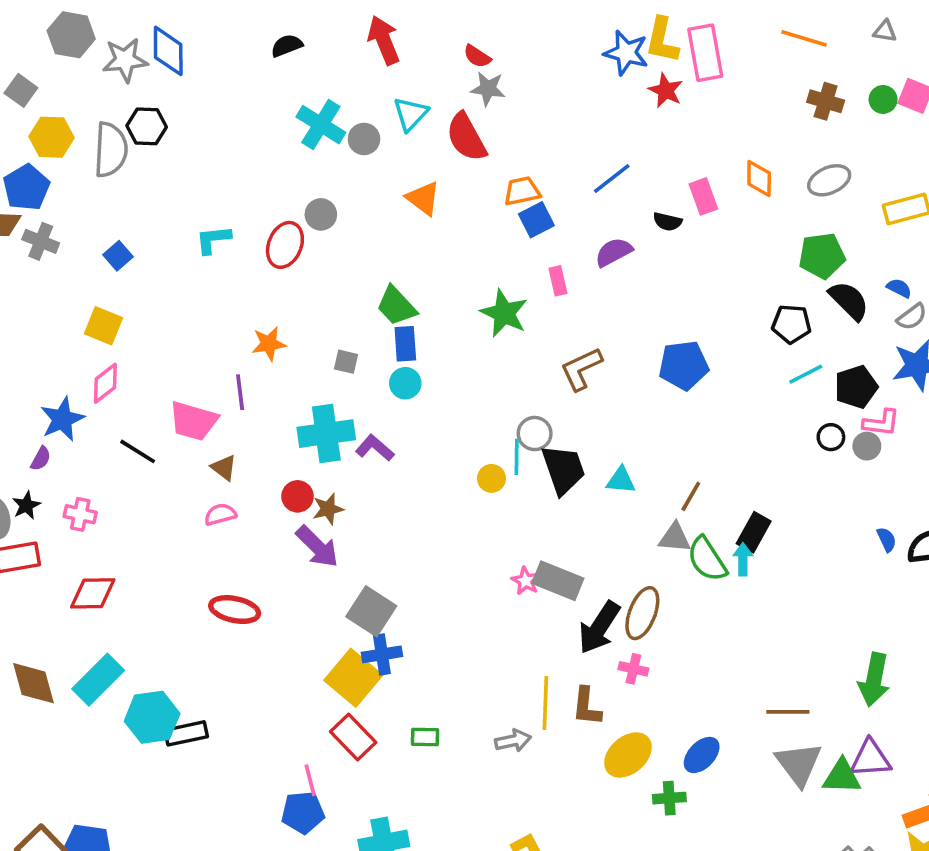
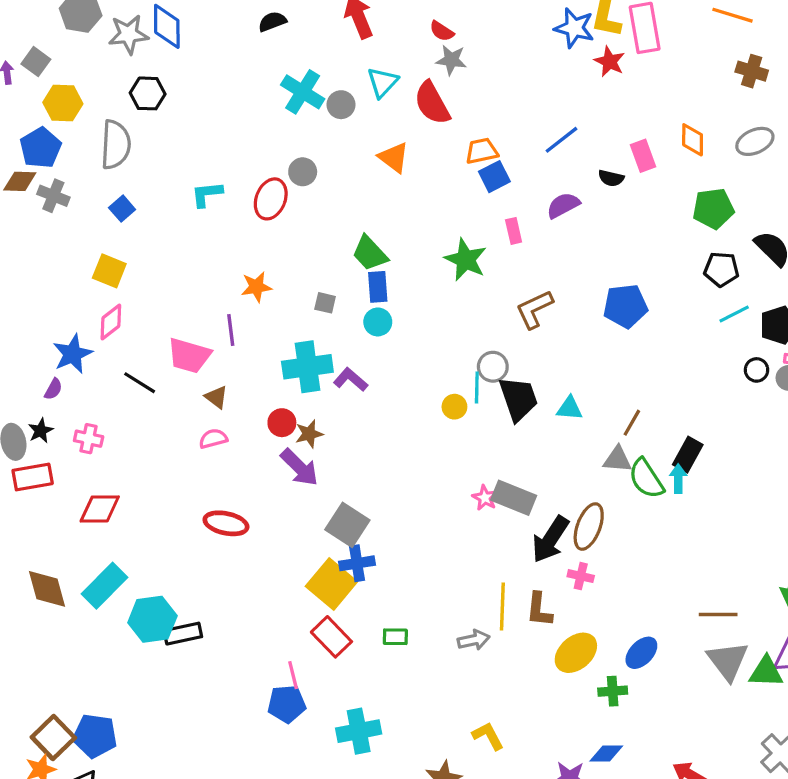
gray semicircle: (111, 150) -> (116, 145), moved
green pentagon: (822, 256) -> (713, 209), moved

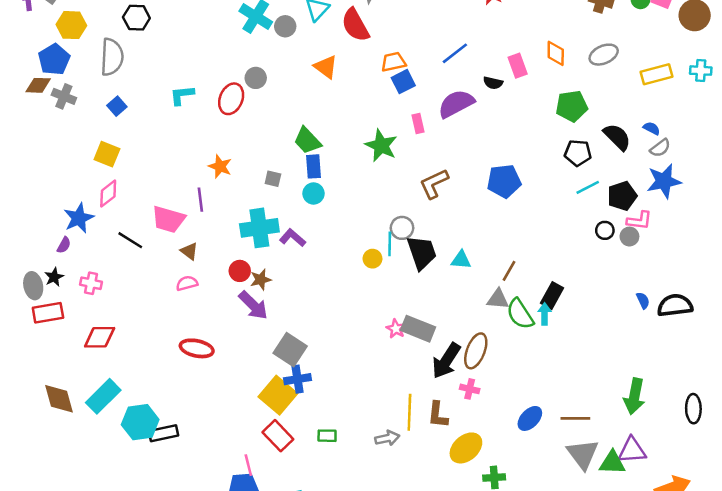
purple semicircle: (563, 205) -> (456, 104), size x1.4
orange star: (256, 287) -> (220, 166), turned 30
blue ellipse: (641, 653) -> (530, 418), moved

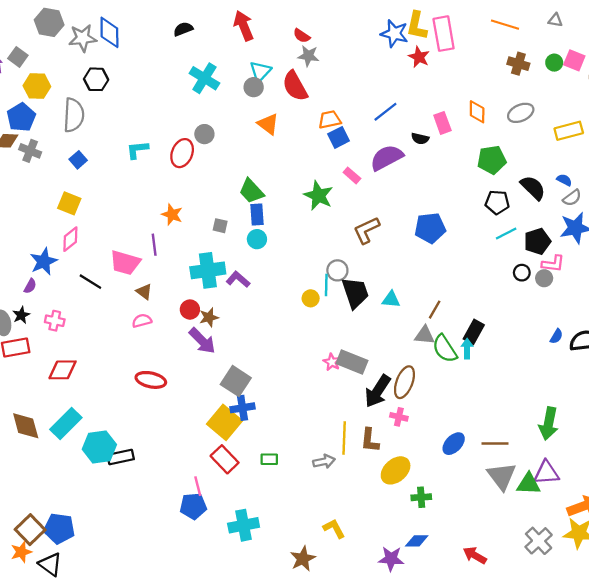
gray circle: (285, 26) -> (254, 87), moved
pink rectangle: (418, 123) -> (352, 175), turned -36
blue semicircle: (643, 300) -> (556, 336), turned 56

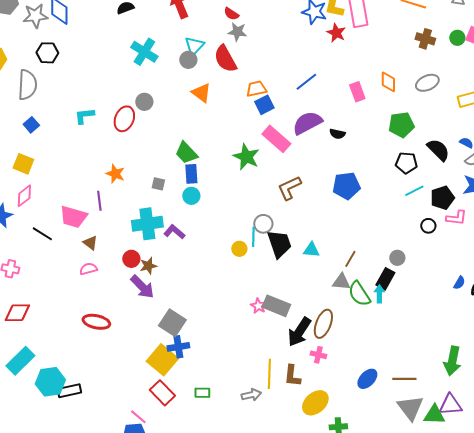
black semicircle: (420, 139) -> (337, 134), moved
pink rectangle: (352, 175) -> (276, 139), size x1.8
gray circle: (544, 278) -> (397, 258), moved
pink line: (198, 486) -> (138, 417), turned -36

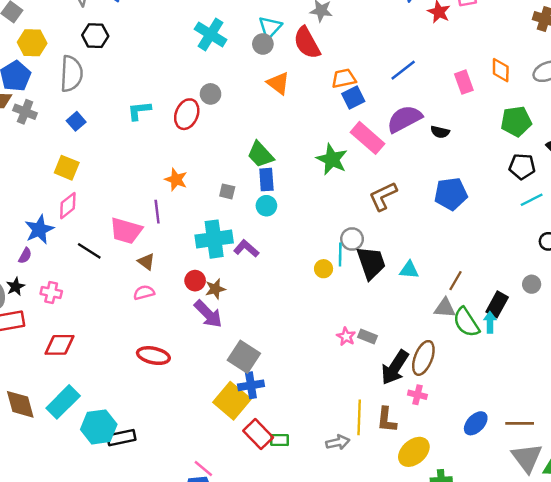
gray circle: (397, 258) -> (532, 284), moved
gray rectangle: (276, 306) -> (368, 337), size x0.6
red rectangle: (162, 393) -> (258, 434), moved

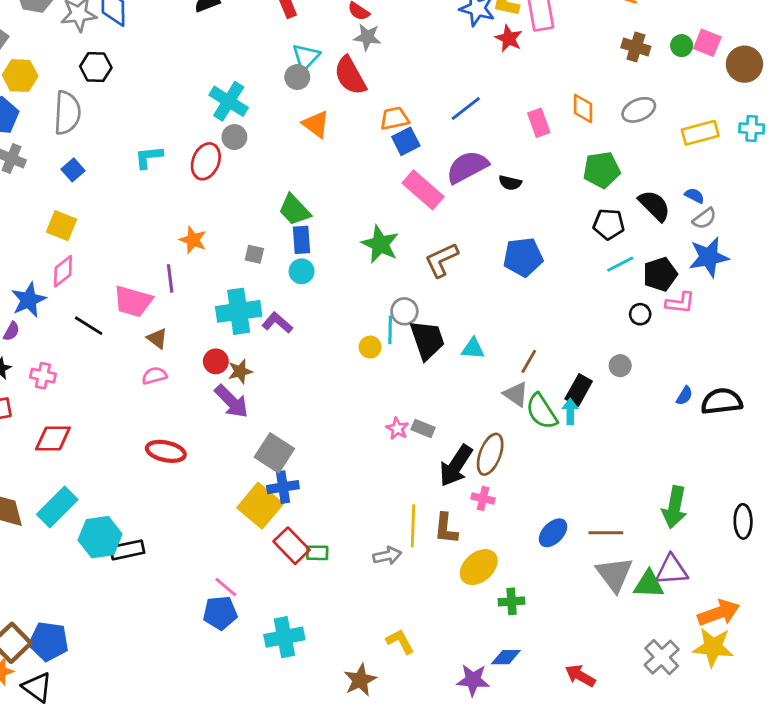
cyan cross: (211, 34) -> (229, 101), moved
green star: (332, 159) -> (380, 244), moved
gray triangle: (445, 308) -> (516, 394), turned 30

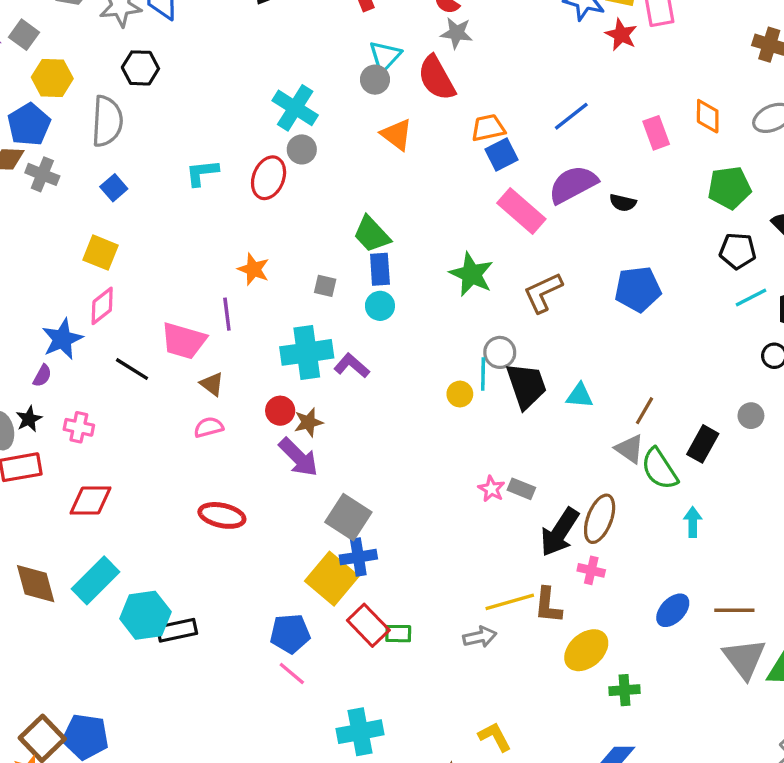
cyan arrow: (570, 411) -> (693, 522), moved
yellow line: (413, 526) -> (510, 602), turned 72
blue pentagon: (220, 613) -> (290, 634), moved

